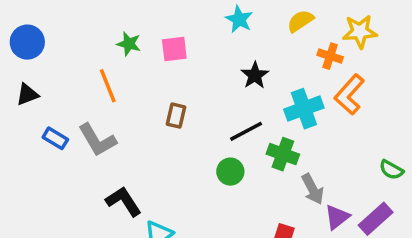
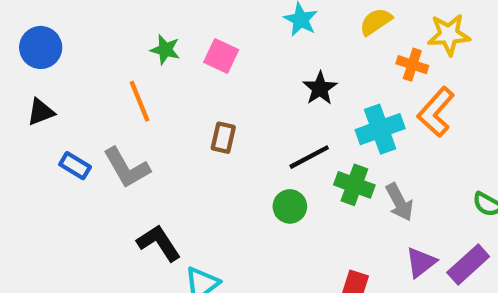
pink square: (174, 49) -> (221, 56), turned 32
gray arrow: (313, 189) -> (399, 202), moved

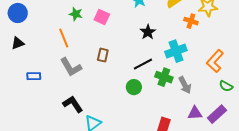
orange L-shape: (436, 112) -> (215, 61), moved
blue rectangle: (75, 166) -> (34, 76), moved, turned -32
gray L-shape: (127, 168) -> (71, 67), moved
purple triangle: (421, 262) -> (195, 113), turned 35

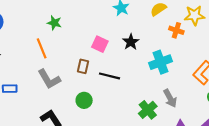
pink square: (102, 17) -> (100, 44), moved
black line: (143, 64) -> (110, 76), moved, turned 42
green cross: (164, 77) -> (148, 110), moved, turned 30
green circle: (134, 87) -> (84, 100), moved

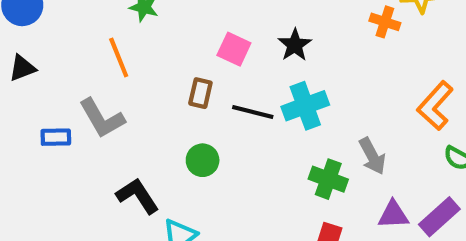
cyan cross: (161, 62) -> (305, 106), moved
gray L-shape: (49, 79) -> (102, 118), moved
green cross: (148, 110) -> (328, 179), turned -30

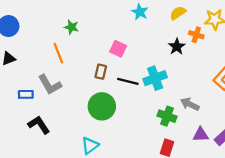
black star: (295, 45) -> (177, 47), moved
gray arrow: (372, 156) -> (190, 104), turned 144
green circle: (203, 160) -> (102, 106), size x1.6
black L-shape: (138, 196) -> (39, 125), moved

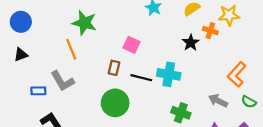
green star: (71, 27) -> (84, 23), size x1.6
cyan cross: (155, 78) -> (169, 74), turned 30
gray arrow: (190, 104) -> (218, 101), moved

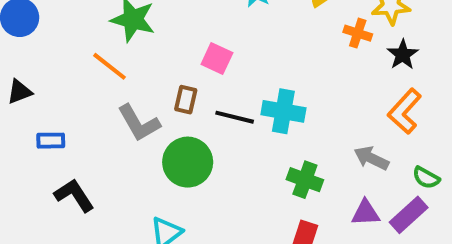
black star: (191, 43) -> (403, 55), moved
orange line: (71, 49) -> (109, 66), turned -30
black triangle: (21, 55) -> (20, 92), moved
gray L-shape: (62, 81) -> (139, 123), moved
green semicircle: (249, 102) -> (426, 178), moved

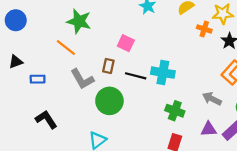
blue rectangle: (51, 141) -> (38, 79), moved

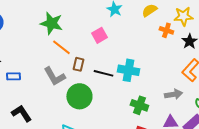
pink square: (126, 43) -> (99, 35), moved, turned 35
orange line: (66, 47) -> (61, 47), moved
gray arrow: (212, 99) -> (173, 94), turned 144

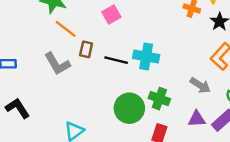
gray arrow: (173, 94) -> (200, 85), turned 42
green circle: (79, 96) -> (129, 108), moved

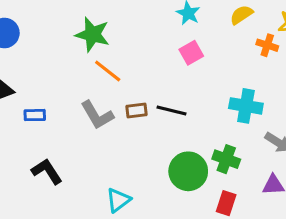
pink square: (111, 14) -> (191, 53), moved
brown rectangle: (86, 49) -> (137, 111), moved, turned 70
cyan cross: (146, 57) -> (246, 106), moved

